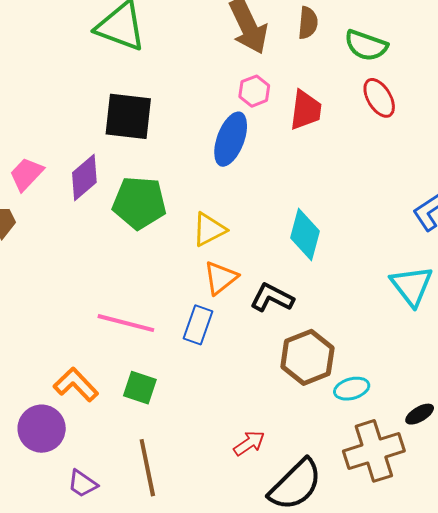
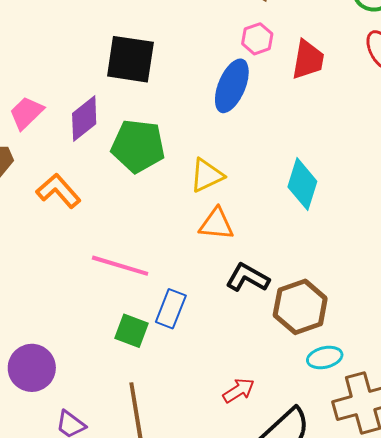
orange triangle: (221, 278) -> (216, 224), turned 42
black L-shape: (272, 298) -> (248, 278), moved
blue rectangle: (198, 325) -> (171, 309), moved
orange L-shape: (76, 385) -> (58, 191), moved
cyan ellipse: (352, 389) -> (325, 358), moved

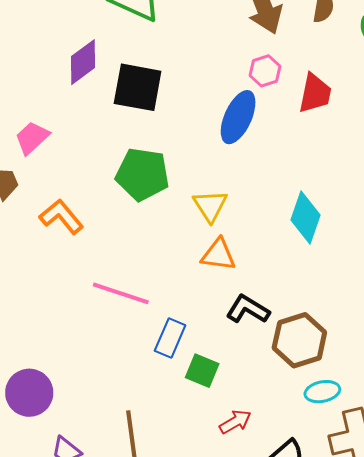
purple diamond: (84, 119) -> (83, 62), moved
yellow triangle: (207, 175) -> (210, 206), turned -39
green square: (132, 331) -> (202, 371), moved

